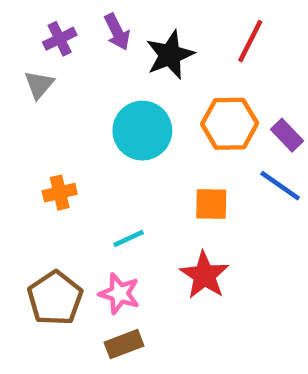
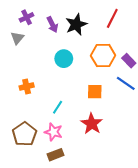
purple arrow: (117, 32) -> (52, 25), moved
cyan circle: (142, 131) -> (64, 59), size x0.7
cyan line: (129, 238) -> (58, 107), turned -32

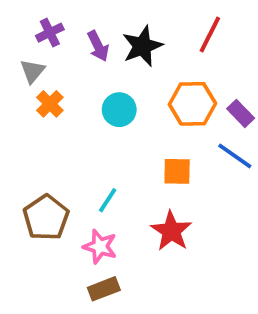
orange cross: (27, 86) -> (50, 104), moved, turned -32
brown pentagon: (25, 134) -> (46, 218), moved

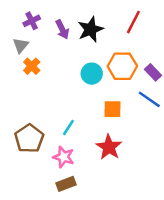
cyan circle: (119, 110) -> (92, 74), moved

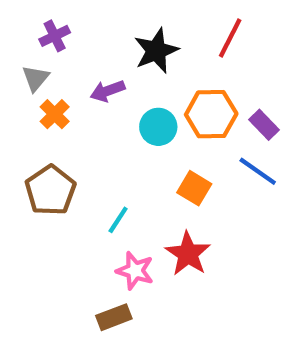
purple arrow: (62, 29) -> (108, 91), moved, turned 96
orange square: (113, 109) -> (194, 188), turned 30
brown pentagon: (29, 139) -> (50, 190), moved
pink star: (64, 157) -> (135, 271), moved

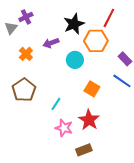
gray triangle: (36, 78) -> (11, 28), moved
orange hexagon: (211, 114) -> (96, 41), moved
brown rectangle: (114, 317) -> (84, 150), moved

